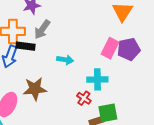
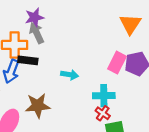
gray arrow: (42, 29) -> (37, 33), moved, turned 120
red cross: (84, 98) -> (103, 113), moved

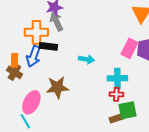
red cross: (103, 113) -> (116, 94), turned -32

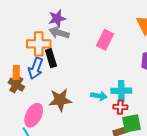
gray arrow: (56, 21) -> (59, 33), turned -48
black rectangle: (48, 46) -> (51, 58), turned 66
pink rectangle: (129, 48) -> (105, 40), moved
cyan arrow: (86, 59) -> (99, 96), moved

